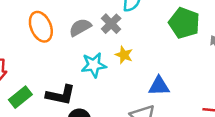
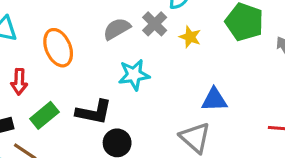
orange ellipse: (41, 27) -> (58, 48), moved
yellow star: (124, 55) -> (190, 37), moved

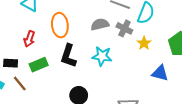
gray cross: (155, 24) -> (124, 28), turned -35
blue triangle: (214, 100) -> (160, 73), moved
black L-shape: (94, 112) -> (68, 56), moved, turned 80

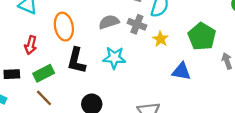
brown line: (20, 84) -> (44, 98), moved

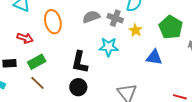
red arrow: (31, 45) -> (25, 38), turned -84
cyan star: (114, 58) -> (109, 47), moved
black L-shape: (76, 61) -> (80, 62), moved

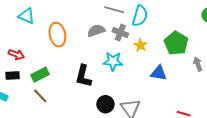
red arrow: (25, 38) -> (16, 55), moved
black circle: (78, 87) -> (105, 104), moved

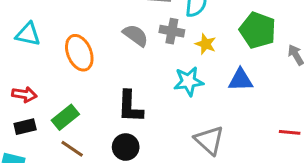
gray semicircle: (96, 31) -> (136, 35), turned 66
cyan star: (113, 61) -> (189, 81), moved
black circle: (105, 104) -> (126, 147), moved

